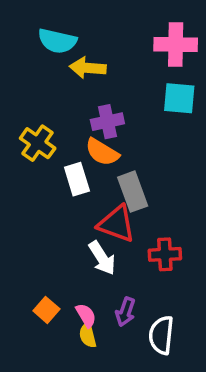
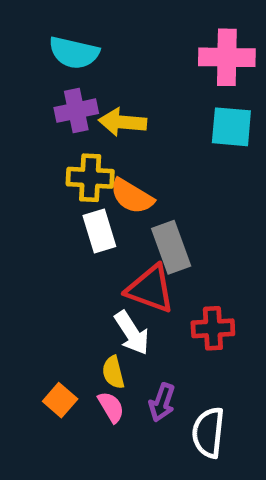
yellow arrow: (88, 68) -> (123, 122), moved
purple cross: (107, 122) -> (76, 111), moved
yellow cross: (38, 143) -> (90, 178), moved, turned -32
yellow semicircle: (88, 335) -> (113, 372), moved

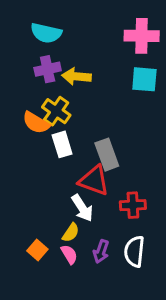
yellow cross: (90, 178) -> (56, 111), turned 32
orange semicircle: (132, 196) -> (36, 123), moved
yellow semicircle: (113, 372) -> (71, 233), turned -132
white semicircle: (208, 433) -> (134, 251), moved

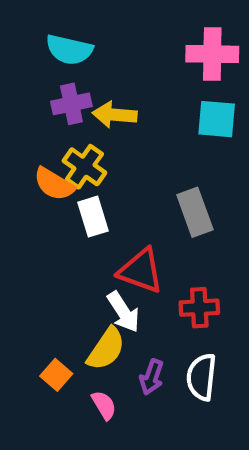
gray rectangle: (107, 155) -> (195, 212), moved
yellow semicircle: (71, 233) -> (106, 349), size x1.5
pink semicircle: (69, 254) -> (104, 405), moved

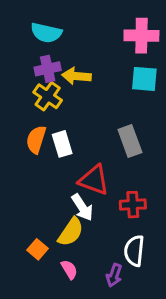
yellow cross: (84, 167) -> (48, 96), moved
orange semicircle: (54, 184) -> (36, 140), moved, turned 76
purple arrow: (152, 377) -> (114, 275), moved

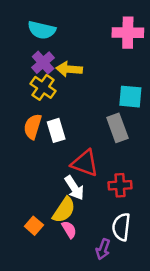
purple cross: (48, 69) -> (43, 63), turned -30
cyan square: (144, 79) -> (130, 97), moved
pink semicircle: (69, 270) -> (69, 230), moved

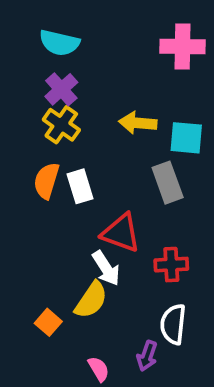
yellow arrow: (69, 69) -> (138, 123), moved
pink semicircle: (69, 230) -> (99, 369), moved

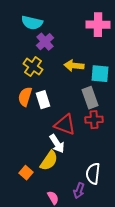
purple cross: (61, 89) -> (45, 42), moved
red cross: (171, 265) -> (94, 120), moved

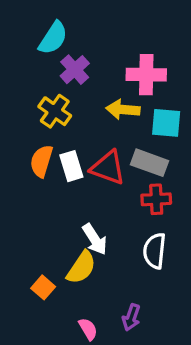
cyan semicircle: (32, 23) -> (53, 38), turned -70
pink cross: (98, 25) -> (146, 75), moved
gray rectangle: (90, 98) -> (150, 163), turned -50
red triangle: (65, 125) -> (108, 168), moved
white semicircle: (93, 174) -> (155, 251), moved

